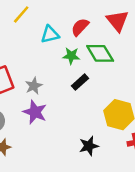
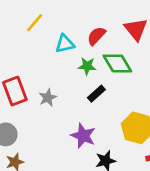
purple star: (35, 112) -> (83, 136), moved

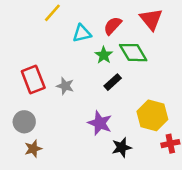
green star: (87, 66) -> (104, 55), turned 30
gray star: (48, 98) -> (65, 86), turned -30

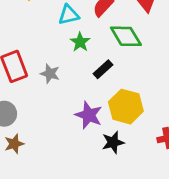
green star: (104, 55) -> (80, 42), moved
yellow hexagon: (152, 115) -> (126, 107), moved

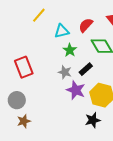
gray star: (50, 74) -> (65, 72), moved
purple star: (89, 115) -> (76, 90), moved

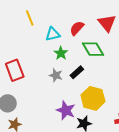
yellow line: (39, 15) -> (30, 18), turned -63
purple star: (76, 90) -> (66, 110), moved

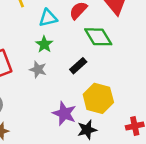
green star: (61, 53) -> (44, 44), moved
gray star: (56, 75) -> (38, 69), moved

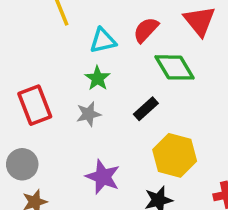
gray star: (38, 69) -> (89, 114), turned -30
purple star: (64, 113) -> (103, 177), moved

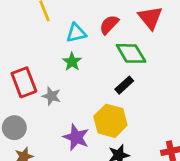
black rectangle: (146, 109) -> (124, 85), moved
gray star: (89, 114) -> (51, 96), moved, turned 30
yellow hexagon: (175, 155) -> (110, 121), moved

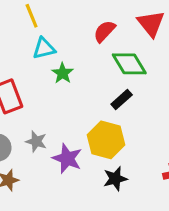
cyan triangle: (76, 33) -> (44, 48), moved
gray star: (51, 96) -> (36, 141), moved

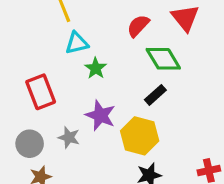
purple star: (67, 158) -> (100, 115), moved

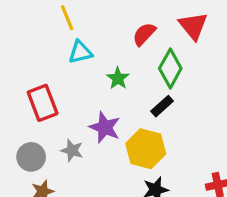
green diamond: (163, 59) -> (170, 68), turned 60
green star: (96, 68) -> (118, 78), moved

